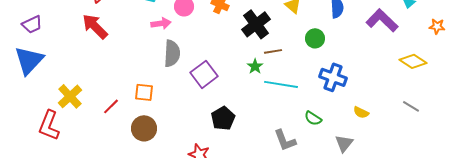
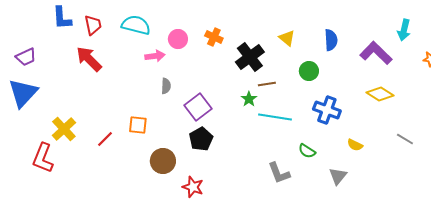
gray semicircle: (172, 53) -> (166, 86), size x0.6
yellow diamond: (413, 61) -> (380, 94), moved
black pentagon: (223, 118) -> (201, 139), moved
brown circle: (144, 128) -> (163, 161), moved

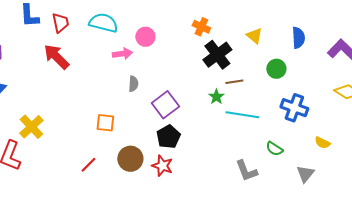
orange cross: (214, 37) -> (201, 27), moved
red line: (105, 139) -> (88, 165), moved
red star: (193, 187) -> (162, 166), moved

